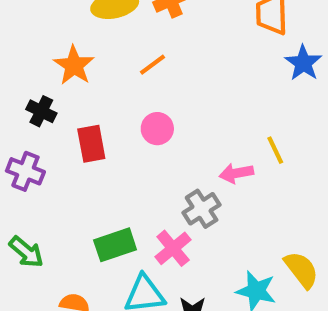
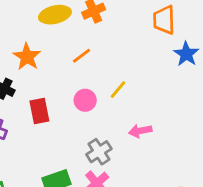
yellow line: (275, 150) -> (118, 90), moved, turned 66
gray cross: (202, 209) -> (99, 152), moved

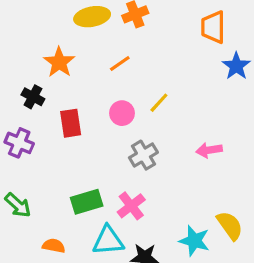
pink arrow: (140, 131) -> (209, 150), moved
gray cross: (99, 152) -> (143, 155), moved

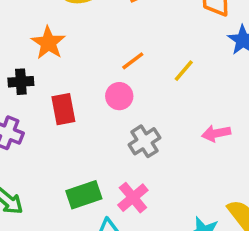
orange line: (120, 64) -> (133, 61), moved
black cross: (33, 97) -> (21, 82), turned -30
yellow line: (159, 103) -> (184, 71), moved

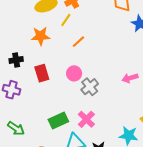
orange star: (48, 43) -> (41, 36), moved, turned -30
yellow line: (184, 71) -> (66, 20), moved
pink circle: (119, 96) -> (74, 73), moved

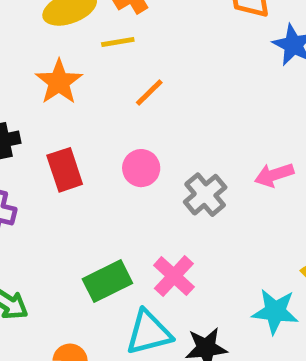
yellow line: (66, 20) -> (118, 42), turned 48
orange star: (41, 36) -> (59, 82), turned -30
gray cross: (90, 87) -> (205, 195), moved

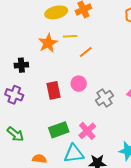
yellow line: (118, 42) -> (70, 36), moved
red rectangle: (65, 170) -> (54, 90), moved

